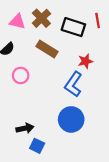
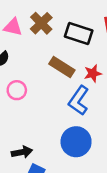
brown rectangle: (47, 49) -> (62, 67), moved

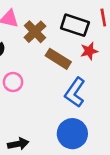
brown cross: (41, 23) -> (35, 32), moved
red star: (93, 73) -> (89, 51), moved

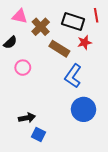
blue circle: (72, 134) -> (84, 109), moved

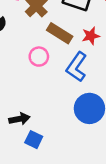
red star: (85, 42) -> (91, 36), moved
pink circle: (23, 68) -> (39, 57), moved

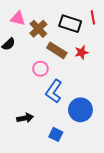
blue L-shape: (76, 67) -> (54, 91), moved
blue square: (34, 140) -> (56, 134), moved

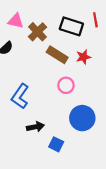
pink circle: (40, 69) -> (66, 85), moved
blue L-shape: (54, 91) -> (20, 96), moved
black arrow: (25, 118) -> (35, 127), moved

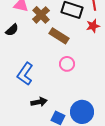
red star: (83, 57) -> (93, 26), moved
blue circle: (82, 118) -> (82, 112), moved

